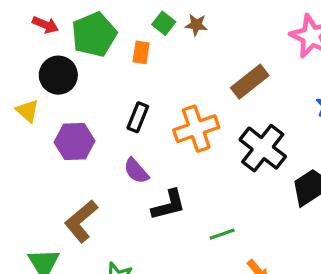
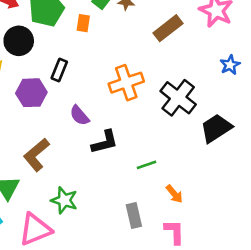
brown rectangle: (250, 82) -> (168, 28), moved
black rectangle: (138, 117) -> (59, 70), moved

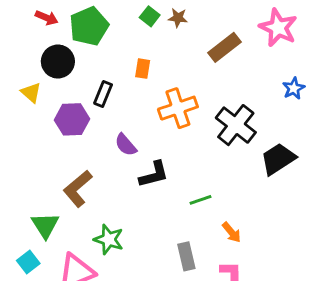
orange rectangle: (83, 23) -> (143, 69), moved

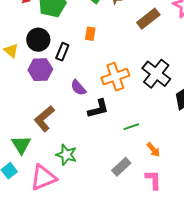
black circle: (58, 62) -> (38, 40), moved
orange cross: (178, 108) -> (115, 77), moved
gray rectangle: (186, 256) -> (121, 167), turned 60

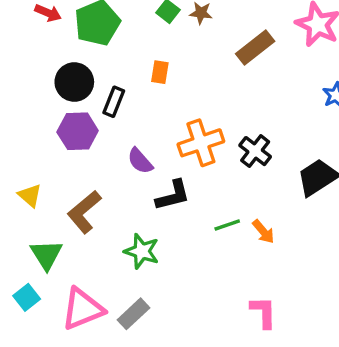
yellow triangle: (11, 51) -> (30, 195), moved
black cross: (156, 74) -> (255, 151), moved, size x0.7
orange arrow: (153, 150) -> (263, 232), moved
green star: (66, 155) -> (142, 251), moved
gray rectangle: (121, 167) -> (133, 314), moved

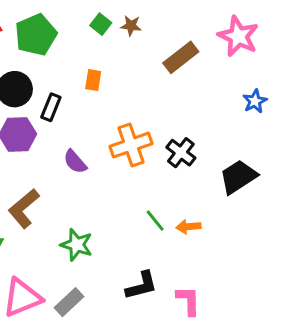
black L-shape: (173, 195) -> (142, 286), moved
green line: (227, 225) -> (155, 221), turned 70
orange arrow: (263, 232) -> (188, 227), turned 125

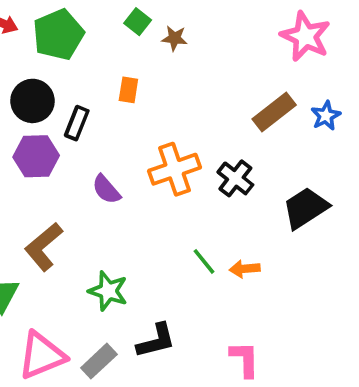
brown star: (131, 26) -> (175, 38), moved
brown rectangle: (181, 57) -> (274, 112), moved
black L-shape: (142, 286) -> (156, 341), moved

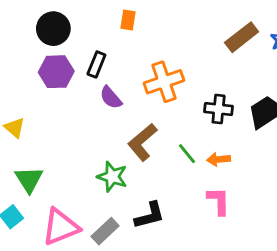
black rectangle: (77, 123) -> (96, 65), moved
black cross: (235, 178) -> (219, 109), moved, turned -32
brown L-shape: (44, 247) -> (142, 142), moved
pink L-shape: (245, 359) -> (219, 201), moved

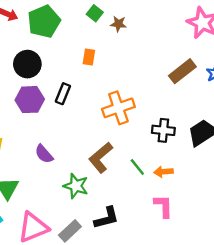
purple semicircle: (111, 98) -> (44, 154), moved

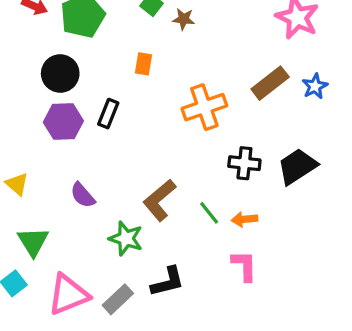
orange cross: (118, 108) -> (204, 107), moved

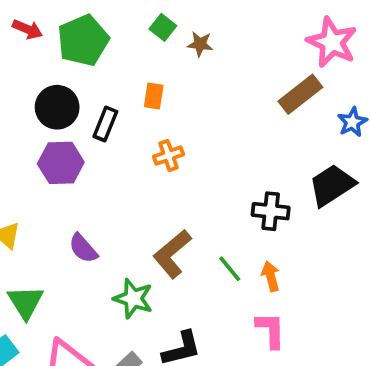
brown rectangle: (270, 83) -> (300, 94), moved
orange cross: (204, 107) -> (169, 155), moved, size x0.6
black rectangle: (108, 114) -> (105, 124), moved
black trapezoid: (297, 166) -> (332, 185), moved
orange arrow: (244, 219) -> (271, 276), turned 80

